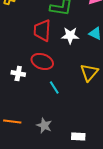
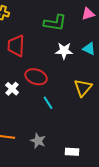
red trapezoid: (42, 30) -> (16, 46), moved
white cross: (18, 73) -> (12, 89), turned 32

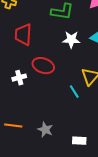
white cross: (12, 89) -> (19, 78), turned 32
cyan line: (48, 103) -> (74, 92), moved

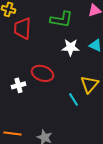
red trapezoid: (23, 35) -> (22, 28), moved

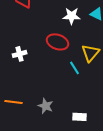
red ellipse: (42, 73) -> (58, 42), moved

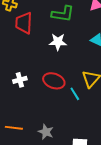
white star: (72, 16) -> (58, 42), moved
red ellipse: (58, 42) -> (54, 81), moved

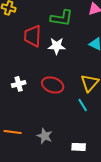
red trapezoid: (24, 23) -> (33, 36), moved
cyan line: (75, 94) -> (83, 105), moved

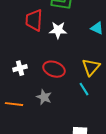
orange line: (13, 132) -> (14, 104), moved
gray star: (45, 136) -> (44, 97), moved

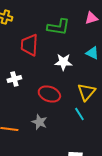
white star: (58, 30) -> (63, 62), moved
white cross: (20, 68) -> (14, 79), moved

